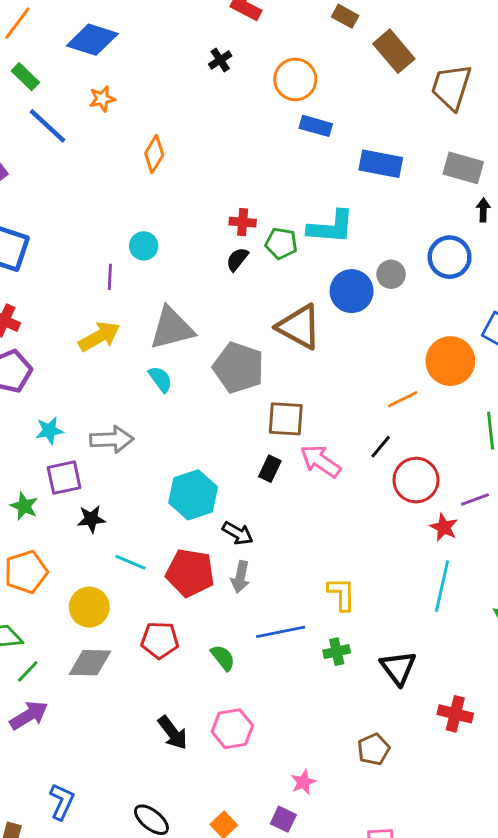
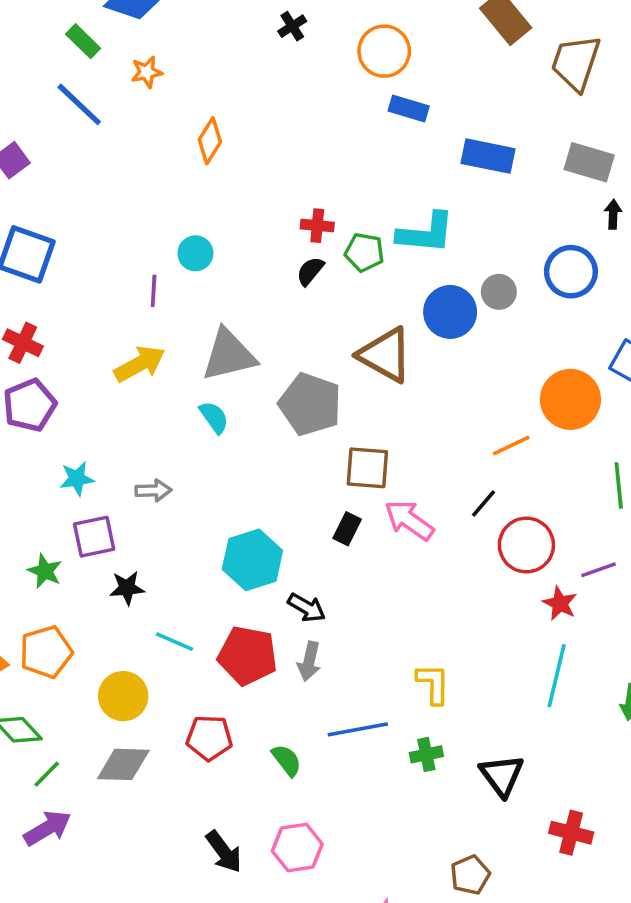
green rectangle: (25, 77) -> (83, 41), moved
gray arrow: (112, 439) -> (153, 490), size x0.7

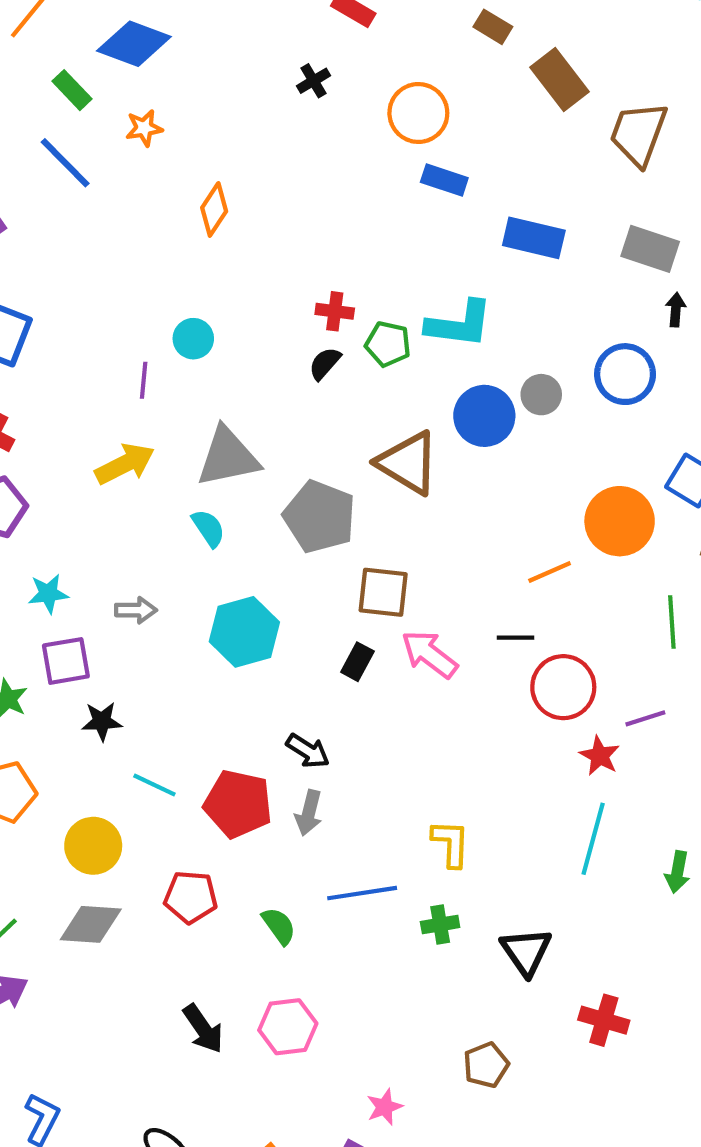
black line: (483, 503) -> (515, 638), turned 48
cyan hexagon: (252, 560) -> (244, 632), moved

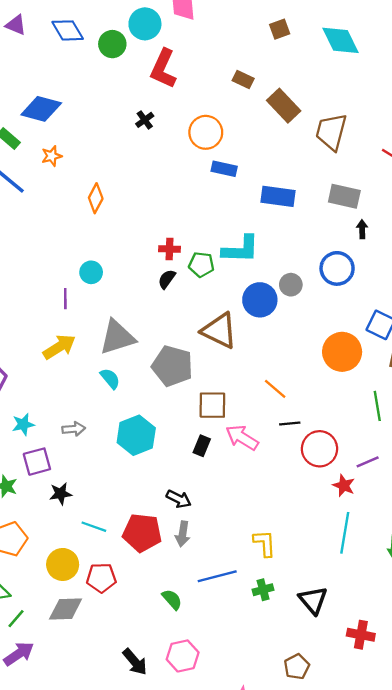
orange line: (550, 572) -> (275, 389), moved, turned 70
red pentagon: (191, 897) -> (101, 578), moved

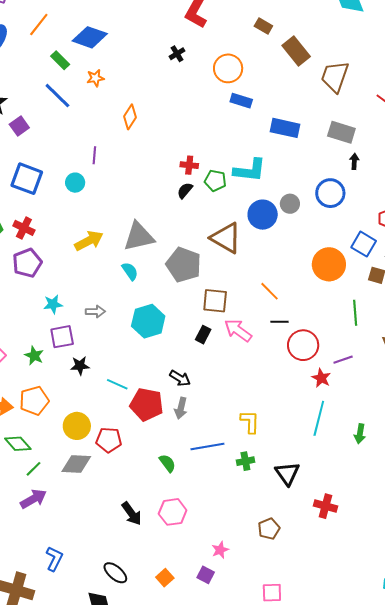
cyan circle: (91, 272) -> (75, 183), moved
purple line: (65, 299) -> (94, 155), moved
cyan line: (94, 527) -> (117, 384), moved

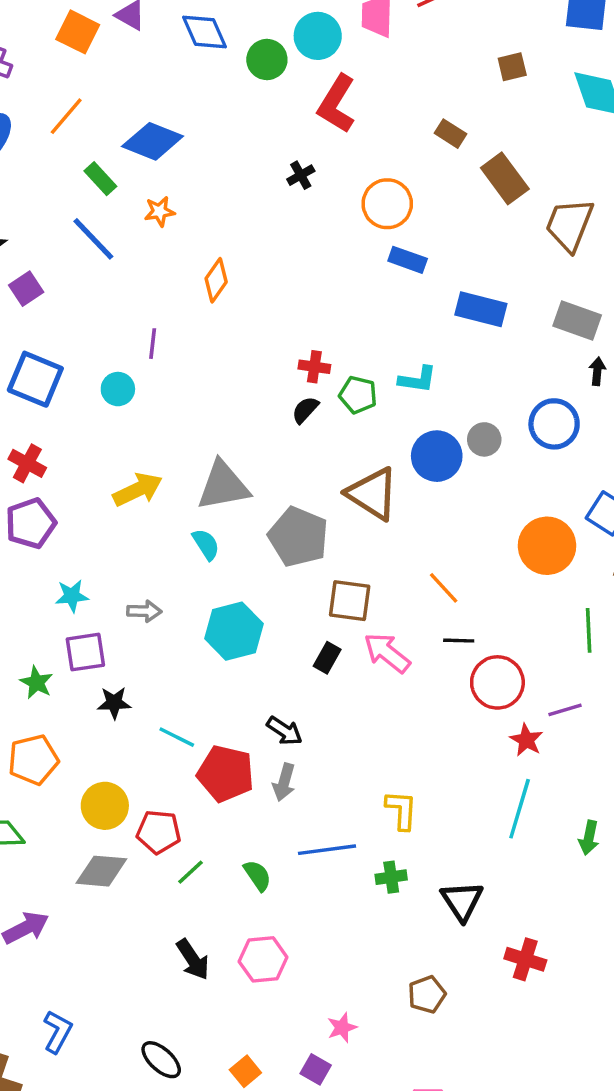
cyan L-shape: (250, 170) -> (418, 379), size x0.7
green line: (33, 469) -> (191, 872), moved

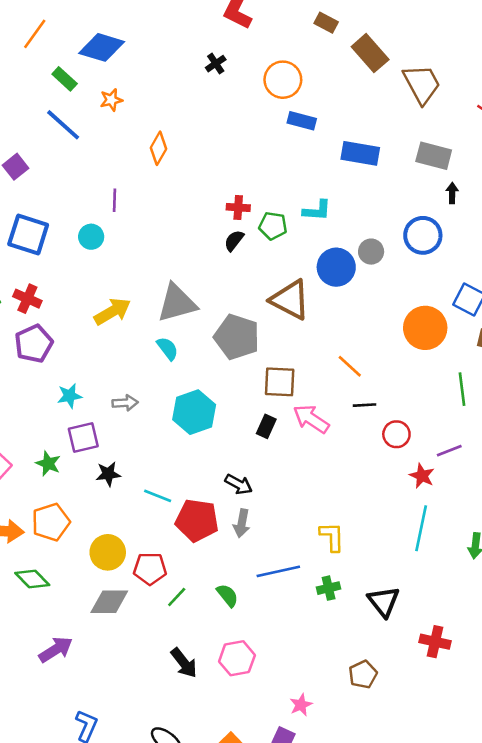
brown trapezoid: (569, 225) -> (422, 84), turned 135
red circle: (497, 682) -> (396, 434), size x0.7

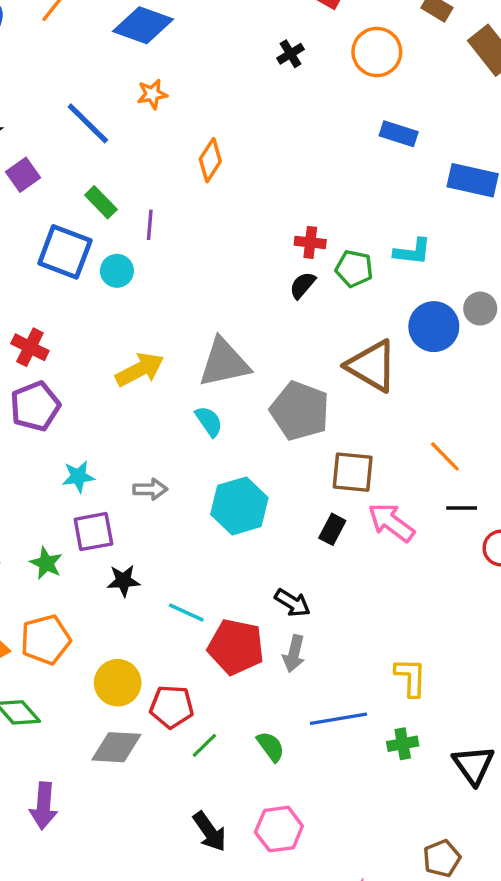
green rectangle: (65, 79) -> (101, 202), moved
orange circle: (283, 80) -> (377, 52), moved
blue square: (28, 235) -> (65, 252), moved
purple arrow: (56, 650) -> (44, 806), turned 124

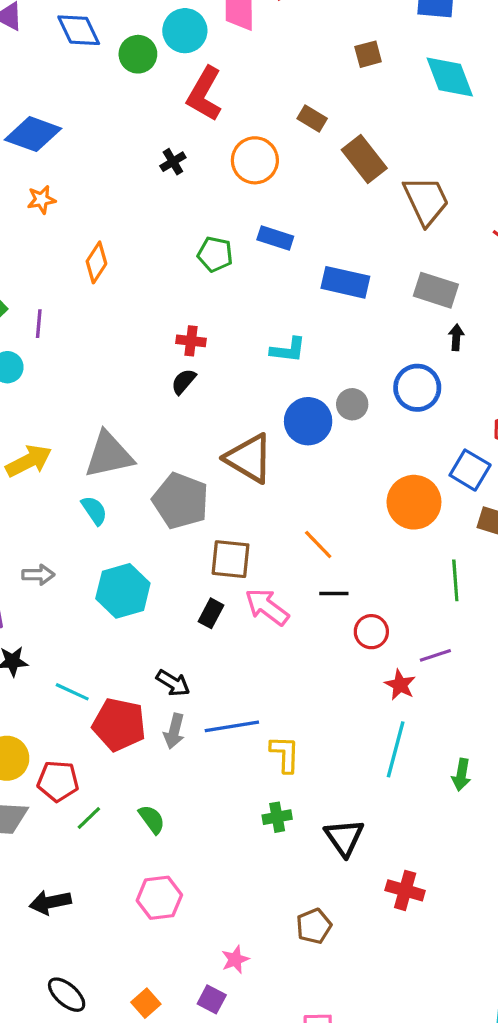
green pentagon: (354, 269) -> (215, 254), moved
blue line: (338, 719) -> (232, 726), moved
black arrow: (210, 832) -> (50, 902), moved, turned 114

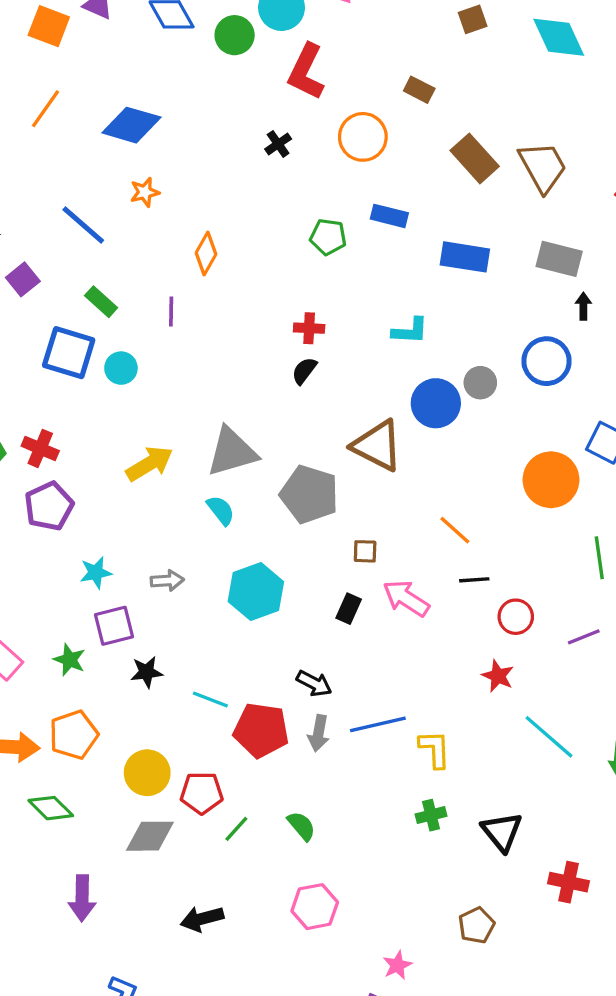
brown rectangle: (364, 159) -> (475, 158), moved
purple line: (39, 324) -> (171, 312), moved
brown square: (231, 559) -> (365, 551), size x0.6
red star: (400, 685) -> (498, 676), moved
cyan line: (396, 749) -> (549, 737), turned -60

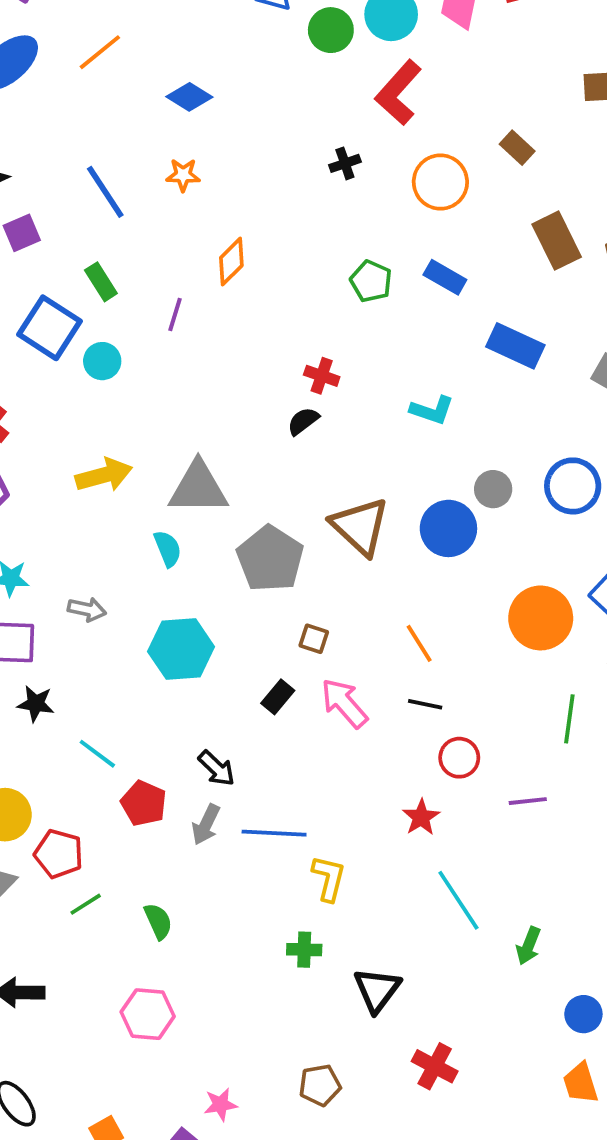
blue diamond: (131, 125) -> (189, 97), size x0.7
blue circle: (436, 403) -> (448, 528), moved
red pentagon: (261, 730) -> (144, 803), size x0.7

